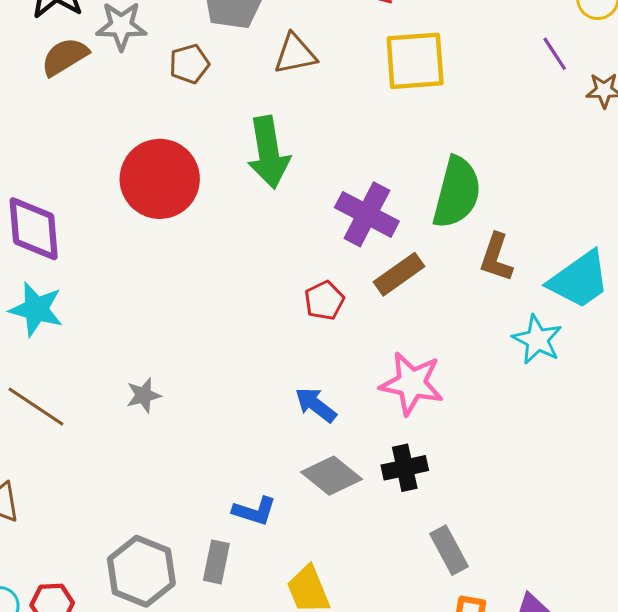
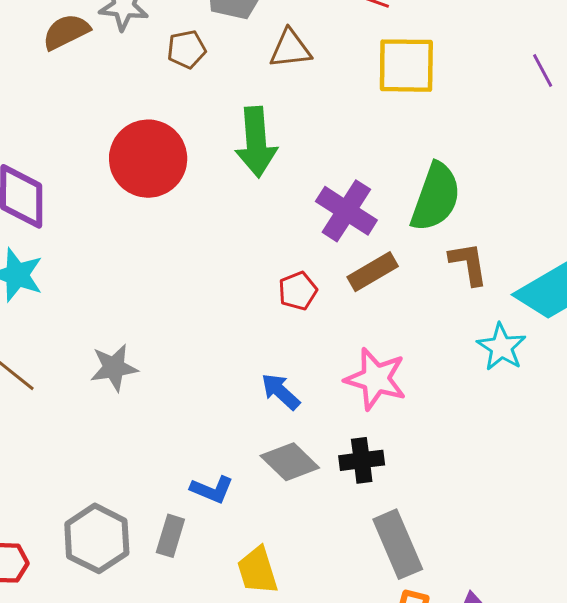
brown L-shape: (496, 258) -> (468, 264), turned 147
gray star: (143, 395) -> (114, 368), size x1.4
gray rectangle: (449, 550) -> (398, 544), size x1.4

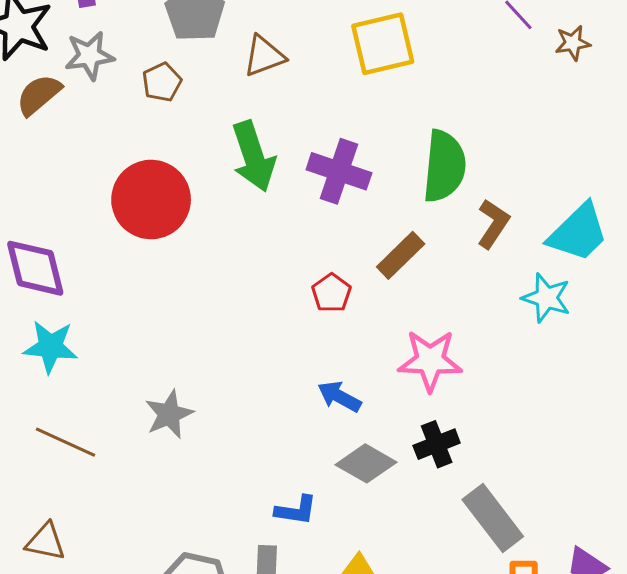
purple cross: (346, 211) -> (339, 171), moved
brown L-shape: (468, 264) -> (493, 224), turned 57

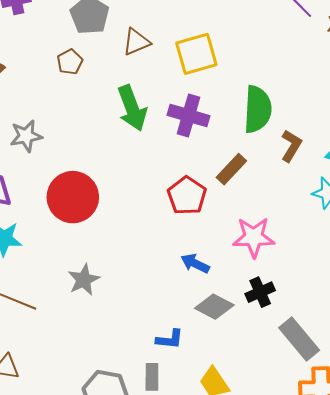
yellow square: (383, 44) -> (196, 54), moved
gray star: (89, 56) -> (26, 136), moved
red circle: (151, 200) -> (73, 197), moved
red pentagon: (331, 293) -> (187, 196), size x1.5

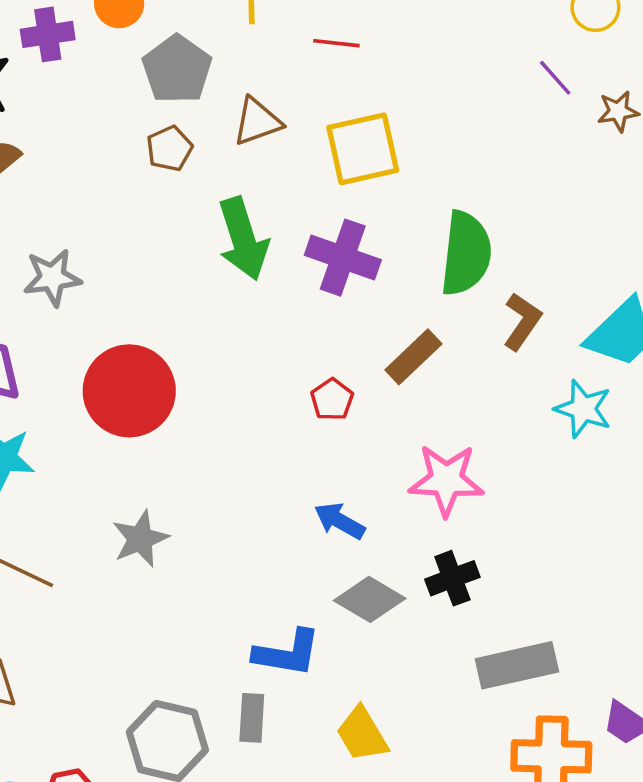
brown pentagon: (70, 62) -> (169, 149), moved
red pentagon: (187, 196) -> (332, 400), size x0.6
blue L-shape: (170, 339) -> (287, 653), size x1.4
gray rectangle: (299, 339) -> (517, 665), turned -66

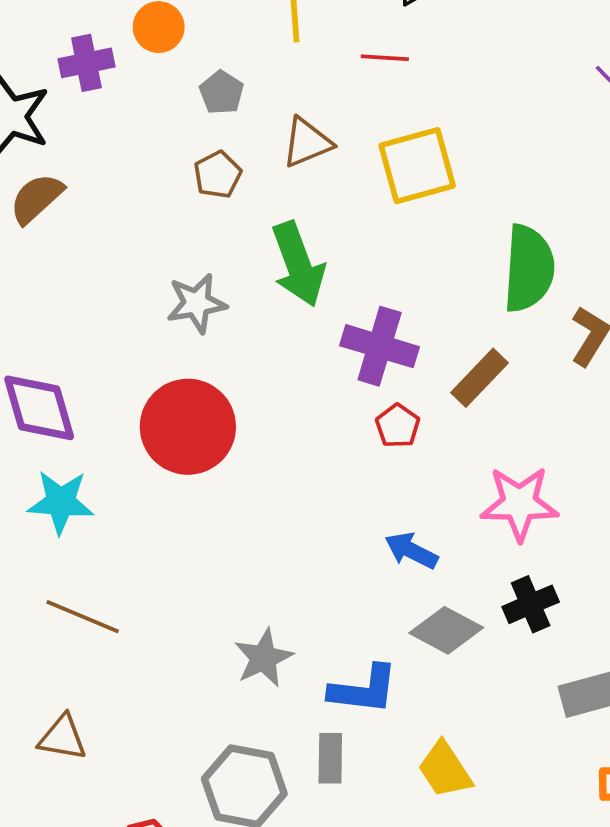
gray pentagon: (177, 69) -> (222, 93), size x0.6
purple cross: (343, 258) -> (380, 346), moved
gray star: (52, 278) -> (197, 303), moved
gray star: (140, 539) -> (264, 658), moved

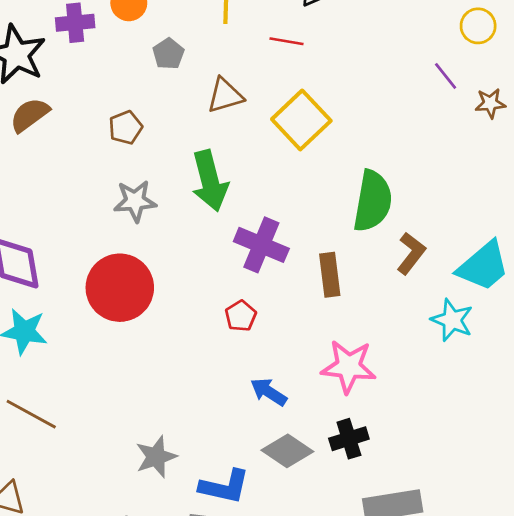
yellow square: (417, 166) -> (301, 120), turned -34
brown pentagon: (218, 175) -> (126, 127), moved
brown rectangle: (480, 378) -> (330, 275), turned -57
red pentagon: (398, 426) -> (241, 316), moved

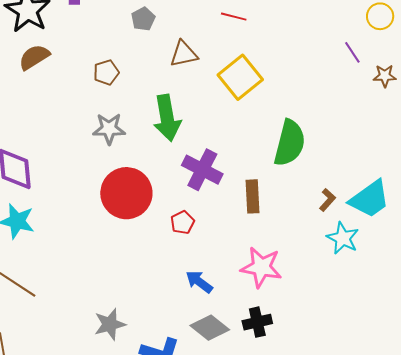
brown L-shape: (411, 253) -> (327, 200), moved, size x0.7
red circle: (120, 288) -> (126, 193), moved

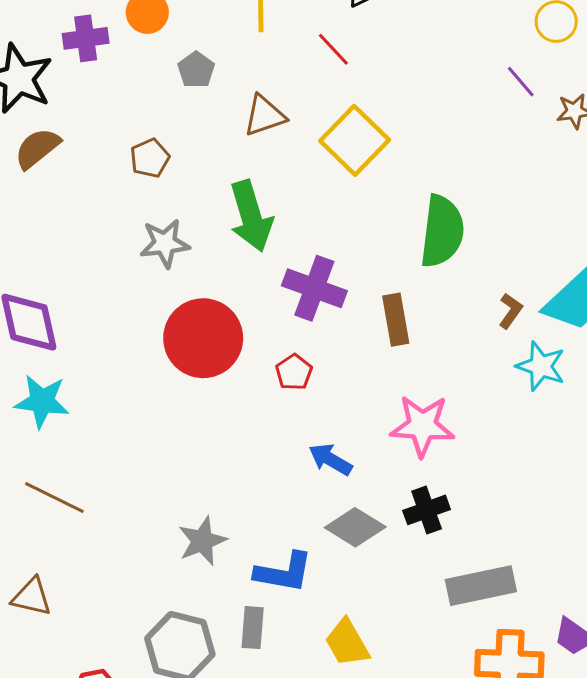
red line: (234, 17) -> (333, 49), turned 40

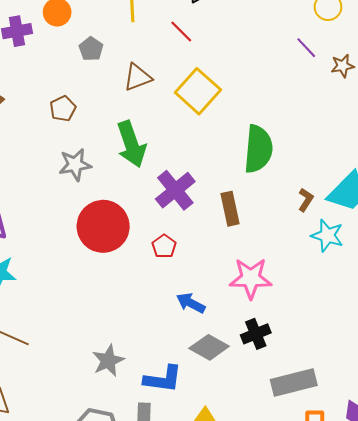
purple cross: (314, 288) -> (175, 190), turned 33

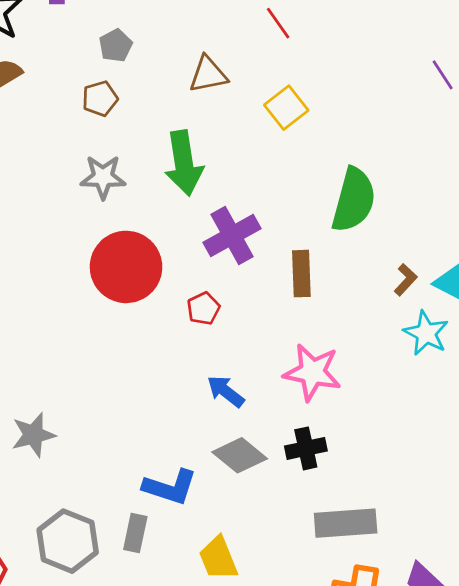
gray pentagon: (91, 49) -> (116, 46), moved
yellow square: (198, 91) -> (286, 108), size x0.7
gray star: (108, 361) -> (33, 435), moved

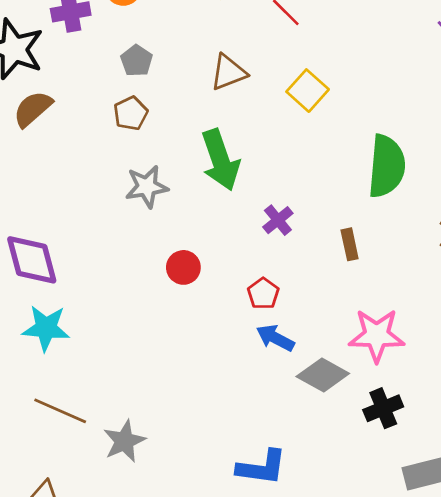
purple cross: (232, 236) -> (278, 220), size x0.6
red circle: (126, 267) -> (183, 267), size x0.5
brown rectangle: (301, 274) -> (350, 244), size x0.7
blue arrow: (226, 391) -> (275, 338), moved
gray diamond: (240, 455) -> (323, 375), moved

